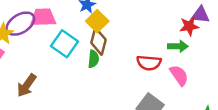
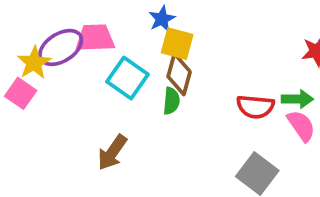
yellow square: (97, 21) -> (177, 44), turned -30
green arrow: (178, 46) -> (297, 99), moved
brown arrow: (27, 85) -> (112, 152), moved

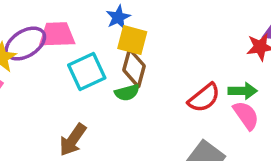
cyan square: (128, 78) -> (87, 72), turned 30
green semicircle: (171, 101) -> (127, 93), turned 70
red semicircle: (255, 107) -> (204, 98), turned -44

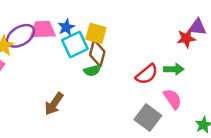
blue star: (118, 17) -> (66, 27), moved
cyan square: (87, 72) -> (75, 45), moved
pink semicircle: (246, 115) -> (173, 99), moved

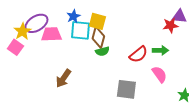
pink trapezoid: (43, 30) -> (51, 34), moved
cyan square: (75, 45) -> (80, 30), turned 30
green semicircle: (92, 70) -> (102, 51), moved
gray square: (148, 117) -> (126, 89), moved, turned -30

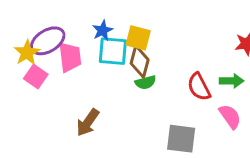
pink trapezoid: (51, 34) -> (70, 57), turned 85
pink square: (15, 47) -> (36, 76), moved
red semicircle: (138, 54) -> (199, 87), turned 102

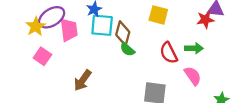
yellow square: (138, 38) -> (158, 15), moved
pink square: (36, 76) -> (42, 56), moved
green semicircle: (146, 82) -> (127, 49), turned 56

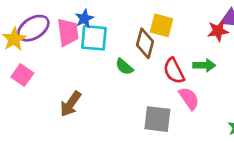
pink trapezoid: (69, 30) -> (68, 32), moved
brown diamond: (123, 33) -> (145, 43), moved
pink semicircle: (193, 76) -> (189, 98), moved

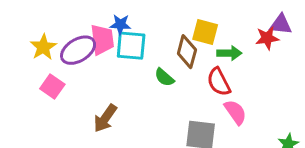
blue star: (84, 18) -> (120, 24), turned 30
purple ellipse: (33, 28) -> (78, 50), moved
green arrow: (204, 65) -> (229, 53), moved

